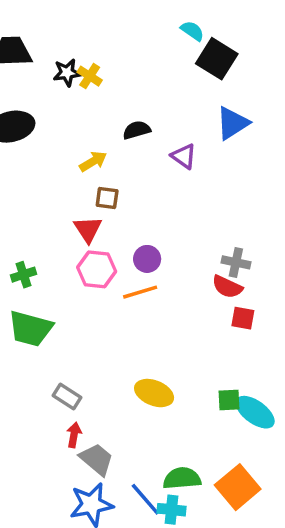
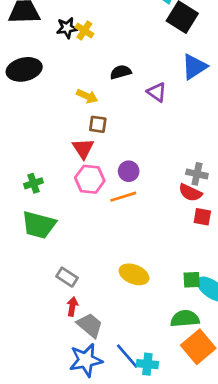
yellow arrow: (93, 161) -> (87, 96), turned 55
green semicircle: (182, 478) -> (185, 319), moved

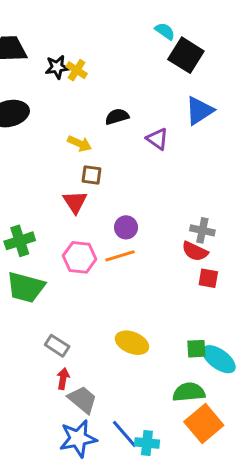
pink hexagon: (90, 179) -> (80, 257), moved
green cross: (33, 183) -> (20, 241), size x1.4

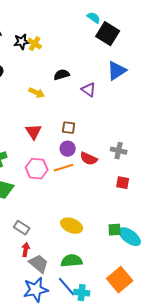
brown square: (92, 175) -> (69, 128), moved
red semicircle: (195, 251) -> (89, 159), moved
green semicircle: (189, 392) -> (72, 261), moved

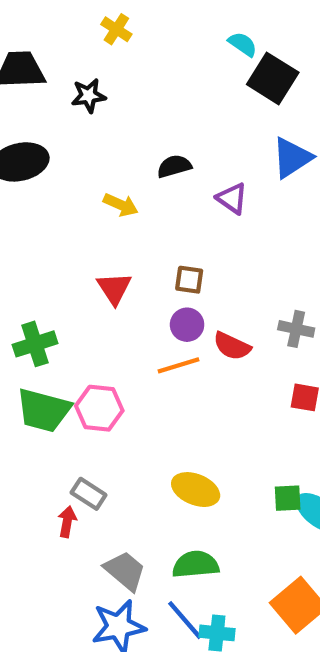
yellow cross: (35, 44) -> (116, 29), moved
pink hexagon: (37, 169) -> (99, 408), moved
red arrow: (26, 250) -> (67, 522), moved

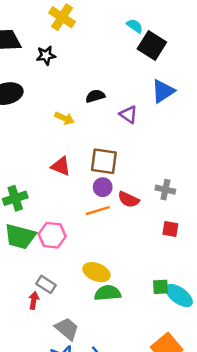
yellow cross: (116, 29) -> (62, 17), size x1.5
brown square: (189, 280) -> (104, 161), size x1.6
red triangle: (114, 288) -> (61, 166), turned -35
yellow ellipse: (196, 490) -> (96, 272), moved
green semicircle: (196, 564) -> (108, 293), moved

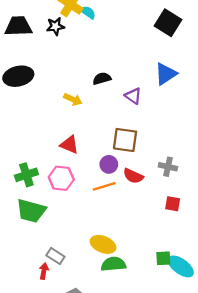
cyan semicircle: (135, 26) -> (88, 12), moved
black square: (152, 46) -> (168, 23), moved
black star: (46, 55) -> (55, 26), moved
brown square: (104, 161) -> (125, 140), moved
pink hexagon: (52, 235) -> (61, 178), moved

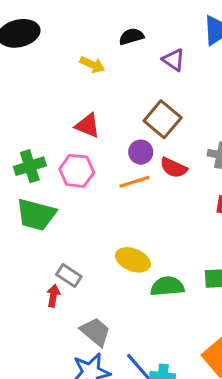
brown square: (125, 140) -> (163, 119), turned 32
green semicircle: (113, 264) -> (167, 286), moved

